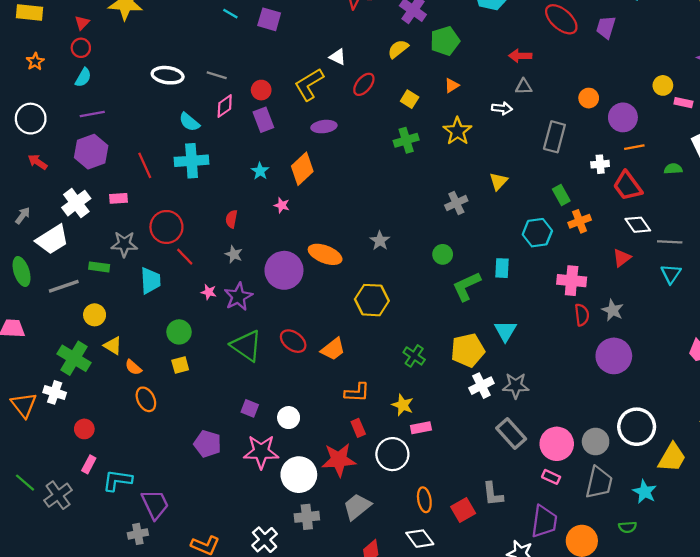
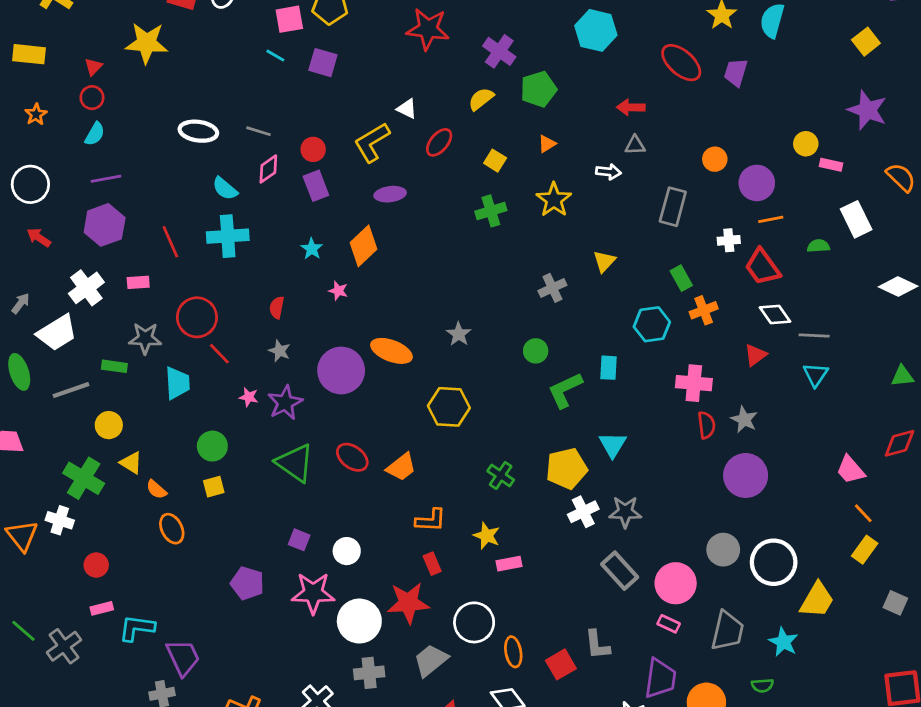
gray circle: (596, 442) -> (723, 550), moved
white circle: (392, 454) -> (474, 622), moved
pink rectangle: (89, 464) -> (102, 608), turned 48

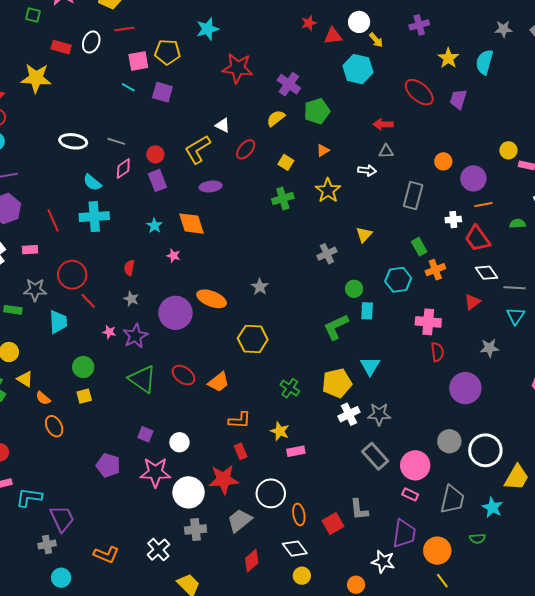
orange diamond: (364, 246) -> (192, 224), turned -64
green circle: (536, 351) -> (354, 289), moved
gray star: (744, 419) -> (489, 348), moved, turned -30

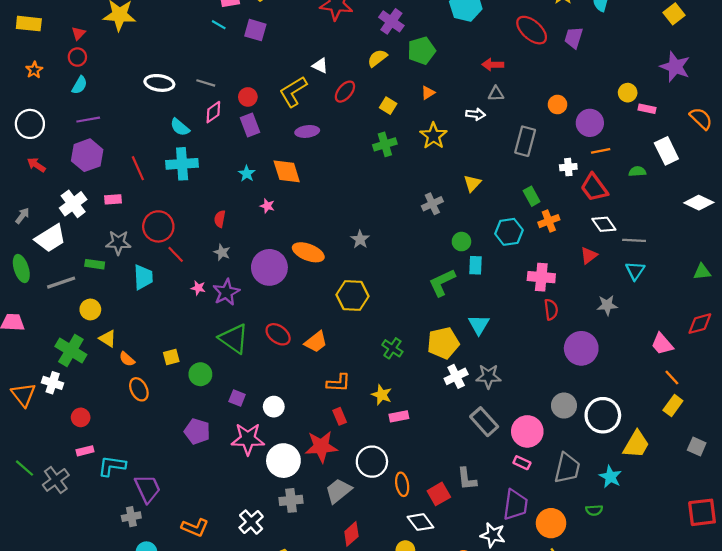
green circle: (83, 367) -> (200, 374), moved
white diamond: (295, 549) -> (420, 522), moved

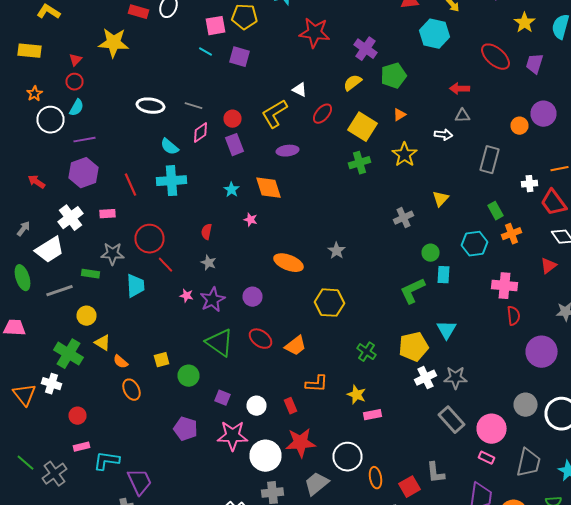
yellow square: (388, 106) -> (362, 127), size x1.8
purple circle: (590, 123) -> (544, 114), moved
white circle: (30, 124) -> (50, 120), moved
purple circle: (269, 267) -> (252, 297), moved, size x0.6
red rectangle: (340, 416) -> (290, 406), moved

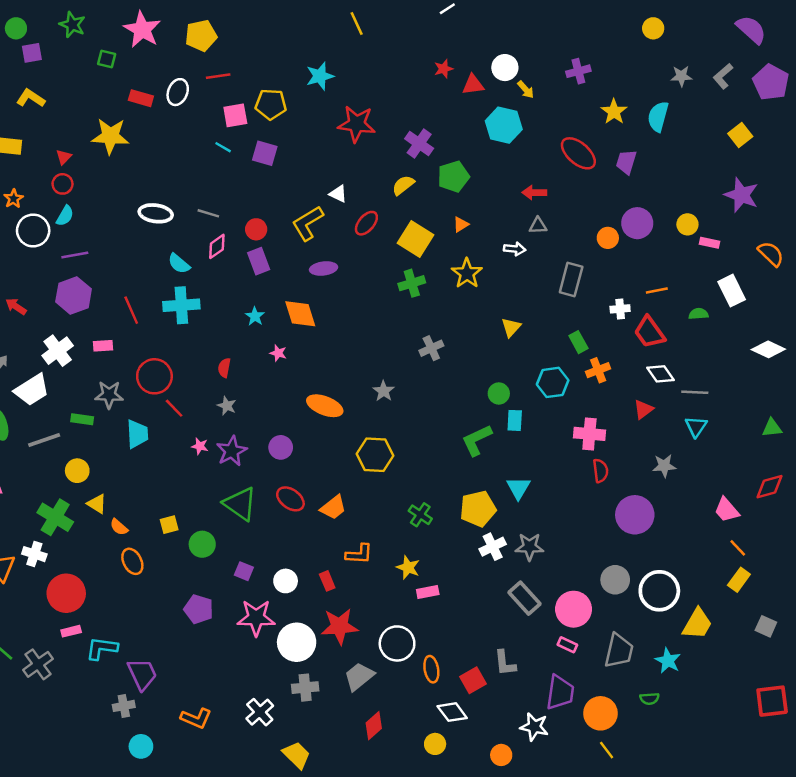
gray cross: (404, 218) -> (431, 348), moved
red circle: (78, 416) -> (66, 593), size x1.8

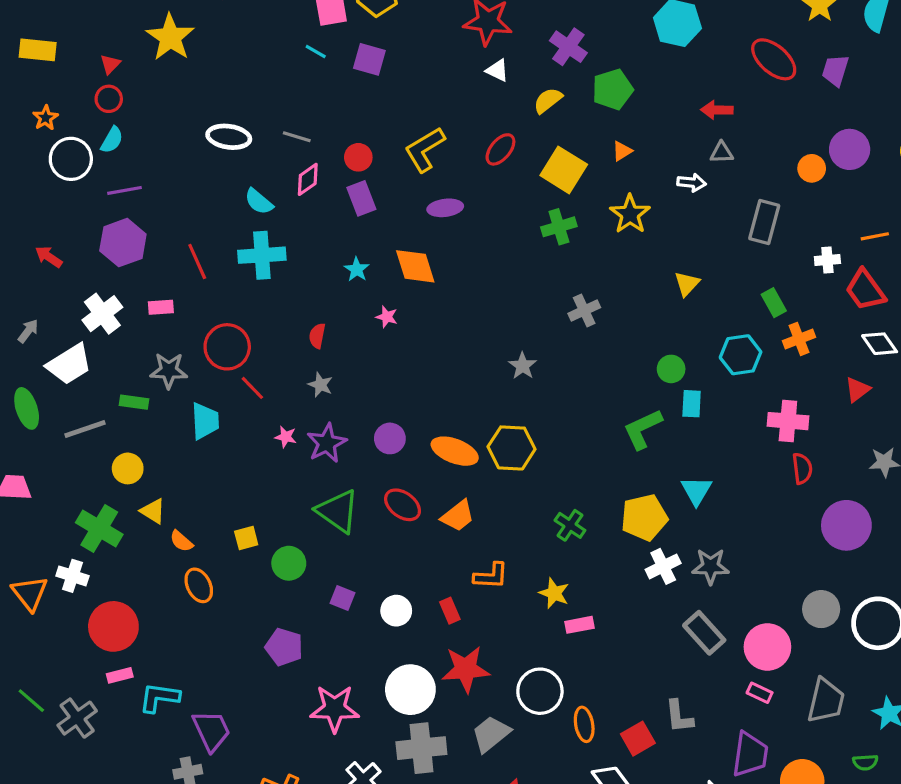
yellow star: (110, 136) -> (170, 37), turned 30
white triangle: (338, 194) -> (497, 70), moved
orange ellipse: (325, 406) -> (455, 451), moved
pink star: (256, 618) -> (335, 709), moved
gray cross: (305, 688) -> (421, 748), size x1.4

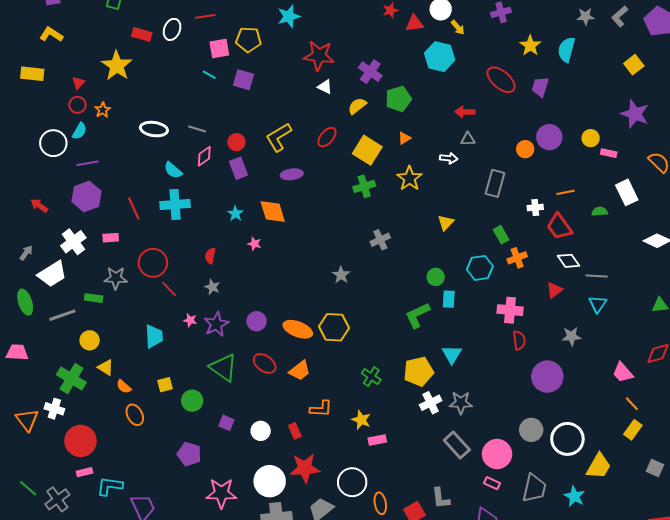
orange star: (46, 118) -> (103, 110), moved
cyan trapezoid: (205, 421) -> (154, 336), moved

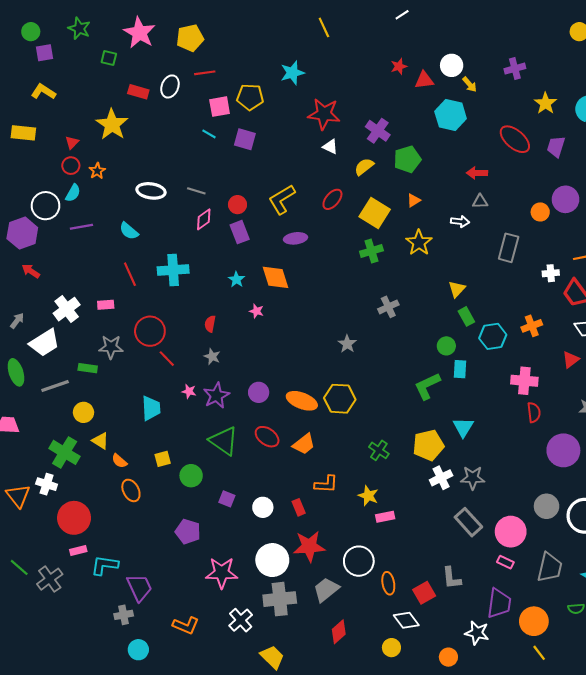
cyan semicircle: (173, 170) -> (129, 231), moved
purple hexagon: (87, 196) -> (22, 233), moved
green rectangle: (501, 235) -> (466, 316), moved

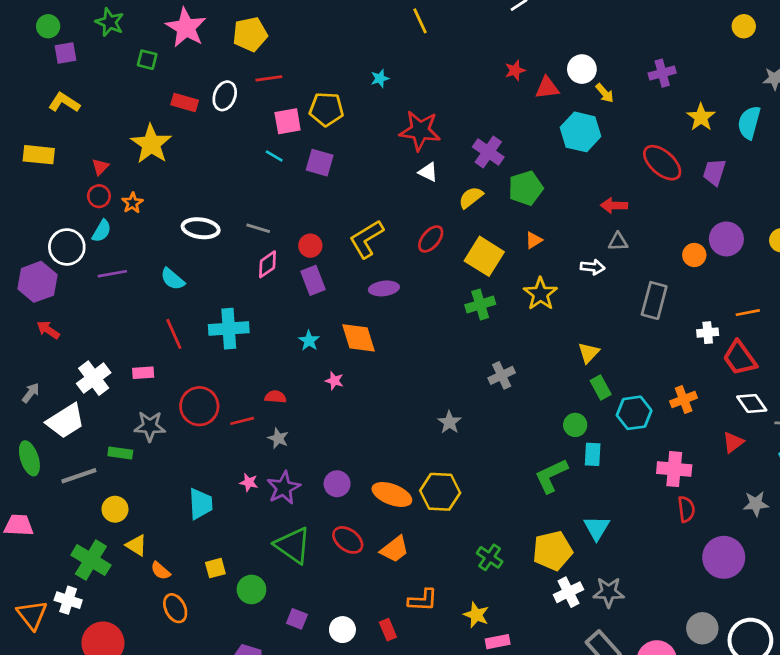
cyan star: (292, 73) -> (380, 78), size x0.6
red semicircle: (210, 324) -> (276, 397), turned 84
red line: (167, 359) -> (242, 421), moved, turned -60

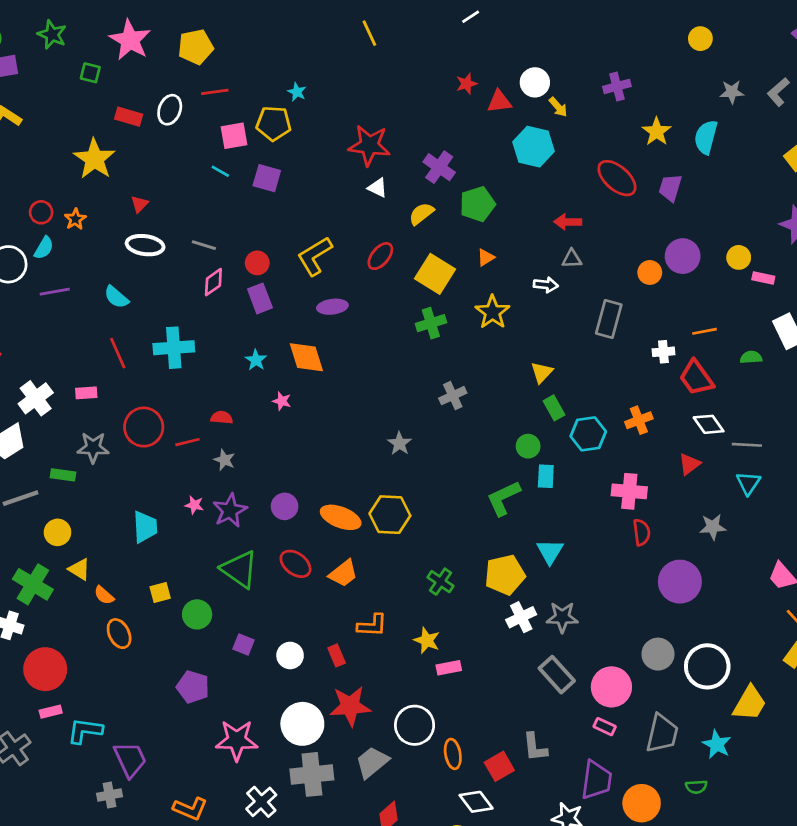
cyan star: (380, 78) -> (297, 92), moved, turned -30
red triangle: (100, 167) -> (140, 204), moved

